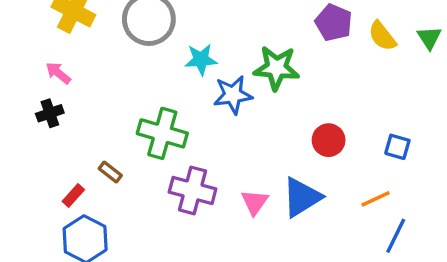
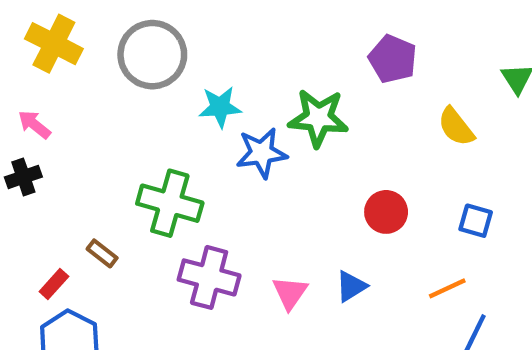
yellow semicircle: (382, 36) -> (456, 127), moved
blue triangle: (302, 197) -> (351, 286), size x0.6

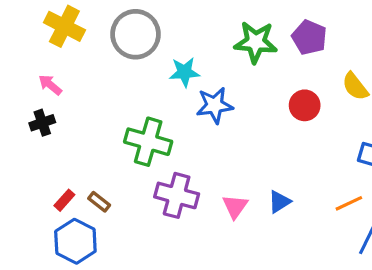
green star: (318, 118) -> (256, 42), moved
red circle: (386, 212) -> (305, 105), moved
brown rectangle: (102, 253) -> (99, 202), moved

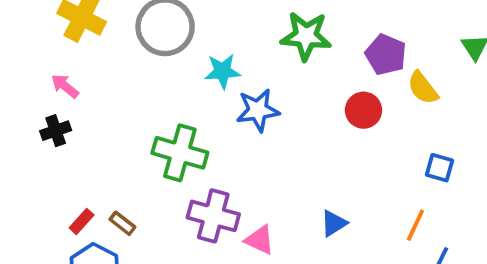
purple pentagon: (309, 37) -> (386, 55), moved
orange line: (349, 203) -> (415, 225), turned -40
pink triangle: (235, 206) -> (260, 240), moved, turned -40

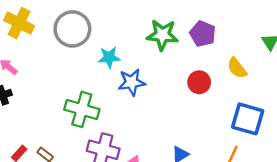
purple pentagon: (386, 55) -> (203, 34), moved
blue square: (440, 168) -> (248, 119), size x1.8

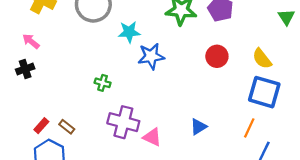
yellow semicircle: (237, 68) -> (262, 59), moved
green cross: (82, 109) -> (103, 83), size x0.5

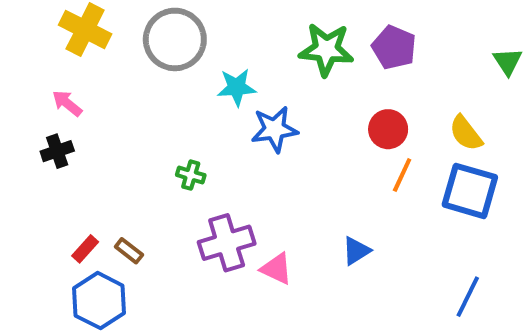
purple cross: (123, 122) -> (227, 243), turned -32
orange line: (249, 128) -> (402, 175), moved

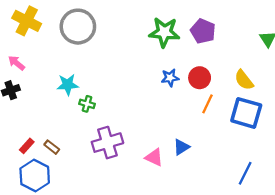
cyan star: (237, 87) -> (68, 85), moved
blue star: (274, 129) -> (170, 78), moved, size x0.7
pink triangle: (276, 269) -> (154, 157), moved

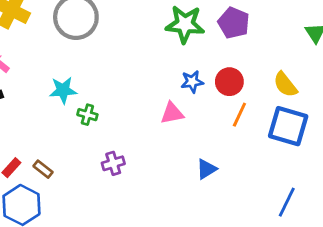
purple cross: (107, 143) -> (113, 163), size x0.6
pink triangle: (154, 157) -> (172, 113), moved, turned -36

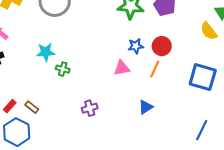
yellow semicircle: (285, 85) -> (209, 31), moved
orange line: (239, 115) -> (155, 69), moved
purple cross: (113, 163) -> (90, 108), moved

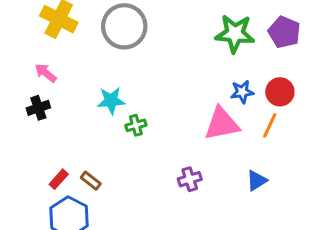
pink triangle: (122, 68) -> (222, 124), size x1.5
green cross: (63, 69) -> (136, 125), turned -32
purple cross: (90, 108) -> (190, 179), moved

